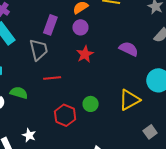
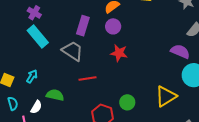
purple semicircle: (129, 49) -> (180, 51), moved
gray trapezoid: (39, 50) -> (72, 51), turned -40
red star: (85, 54) -> (119, 53), turned -30

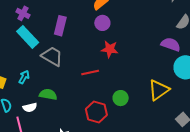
purple rectangle: (83, 26) -> (60, 26), moved
gray trapezoid: (72, 51) -> (52, 56), moved
red line: (87, 78) -> (90, 73), moved
white semicircle: (36, 107) -> (30, 107), turned 48

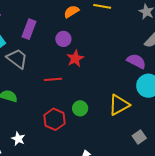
purple circle: (102, 23) -> (63, 39), moved
red star: (110, 49) -> (75, 58), turned 30

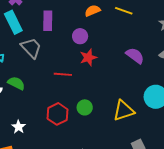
purple rectangle: (29, 29) -> (48, 21), turned -30
purple semicircle: (136, 61) -> (135, 56), moved

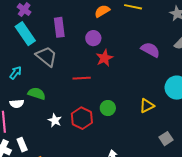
yellow triangle: (124, 111) -> (147, 106), size x0.7
white star: (19, 127) -> (55, 120), moved

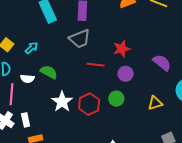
purple circle: (93, 38) -> (126, 74), moved
purple semicircle: (150, 50) -> (162, 63), moved
gray trapezoid: (46, 56) -> (80, 39), moved, turned 110
white star: (55, 120) -> (62, 102), size x1.5

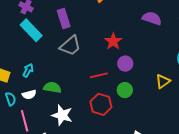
purple semicircle: (162, 63) -> (152, 18), moved
red line: (96, 65) -> (99, 75), moved
white semicircle: (27, 79) -> (29, 95), moved
white star: (62, 102) -> (62, 115), moved

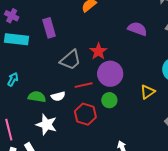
cyan rectangle: (31, 30) -> (16, 39), turned -40
gray trapezoid: (70, 46) -> (70, 60), moved
purple circle: (125, 64) -> (110, 74), size x1.6
white semicircle: (29, 95) -> (58, 96), moved

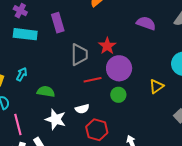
gray trapezoid: (70, 60) -> (79, 55), turned -50
white semicircle: (58, 96) -> (82, 109), moved
red hexagon: (85, 114) -> (97, 130), moved

